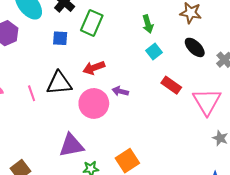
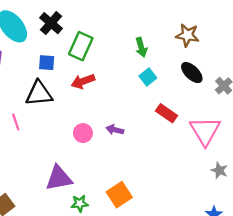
red arrow: (94, 68) -> (83, 81), moved
black triangle: (59, 83) -> (39, 93), moved
purple arrow: (120, 91) -> (115, 130), moved
pink circle: (94, 103) -> (83, 133), size x0.6

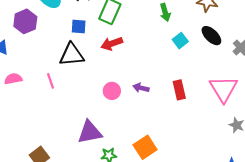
cyan square: (148, 77) -> (180, 41), moved
red rectangle: (167, 113) -> (179, 90), moved, turned 42

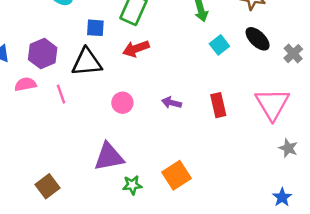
purple hexagon: (25, 21) -> (43, 54), moved
pink semicircle: (13, 79) -> (25, 84), moved
pink circle: (112, 91) -> (122, 103), moved

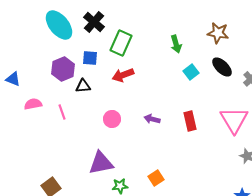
purple hexagon: (43, 54) -> (63, 69), moved
black triangle: (87, 62) -> (83, 86), size x0.6
orange square: (176, 175) -> (156, 178), size x0.7

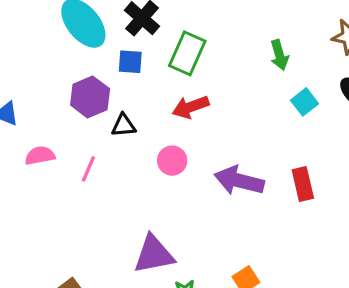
blue square: (90, 58) -> (130, 62), moved
pink line: (62, 112) -> (88, 169), turned 42
pink circle: (112, 119) -> (172, 161), moved
purple arrow: (152, 119) -> (239, 181), size x1.8

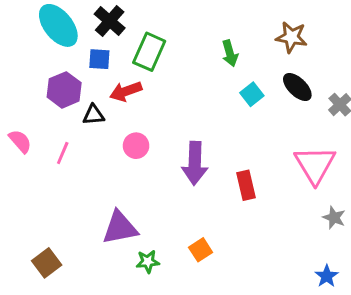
red arrow: (191, 107) -> (126, 91), moved
pink semicircle: (40, 156) -> (20, 141), turned 60
purple arrow: (239, 181) -> (195, 163), turned -102
red rectangle: (303, 184) -> (246, 185), moved

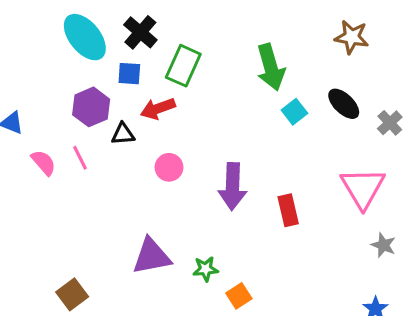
brown star: (291, 37) -> (352, 37), moved
green arrow: (230, 53) -> (271, 67), size x1.6
pink line: (63, 153) -> (80, 158), moved, turned -50
orange square: (201, 250) -> (239, 296), moved
green star: (148, 262) -> (206, 269), moved

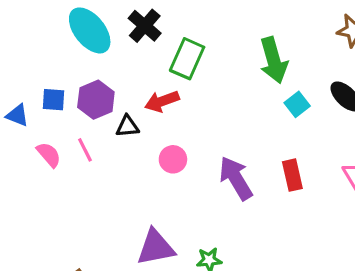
blue square: (129, 74) -> (54, 100), moved
purple arrow: (233, 186) -> (236, 178), turned 147
red rectangle: (288, 210) -> (292, 175), moved

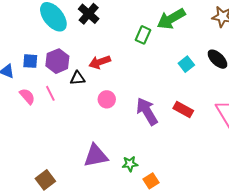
green rectangle: (187, 59) -> (143, 35), moved, size x0.7
green arrow: (274, 60) -> (171, 19), moved, turned 76
red rectangle: (292, 175) -> (183, 109), turned -48

